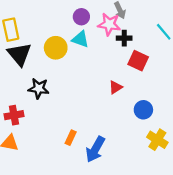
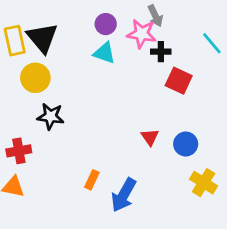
yellow circle: (56, 48) -> (35, 78), moved
black triangle: (19, 54) -> (42, 38), moved
red triangle: (116, 87) -> (150, 137), moved, turned -32

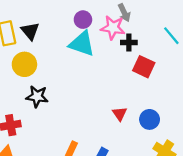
black triangle: (42, 38) -> (30, 31), size x0.7
cyan triangle: (104, 53) -> (82, 44), size x1.4

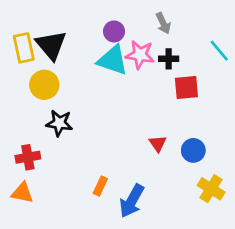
pink star: (113, 28) -> (140, 55), moved
black triangle: (30, 31) -> (51, 45), size x1.4
red square: (144, 67) -> (186, 88), turned -30

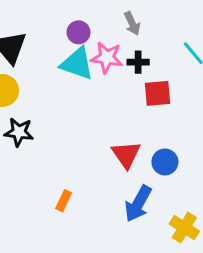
red triangle: (158, 144) -> (126, 155), size x1.5
yellow cross: (211, 189) -> (184, 228), moved
blue arrow: (132, 201) -> (138, 204), moved

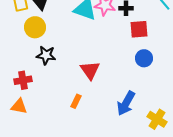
red triangle: (126, 155) -> (90, 70), moved
blue circle: (165, 162) -> (144, 58), moved

